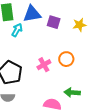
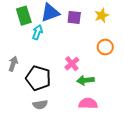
orange circle: (66, 59) -> (105, 47), moved
green arrow: (72, 92) -> (85, 80), moved

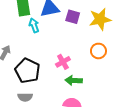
yellow star: (102, 15) -> (100, 19), size x1.5
cyan arrow: (37, 32) -> (34, 25), turned -48

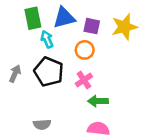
orange circle: (98, 51) -> (85, 50), moved
black pentagon: (27, 71) -> (49, 72), moved

